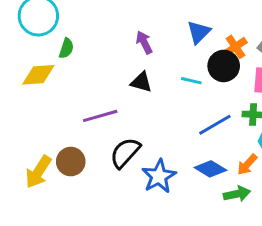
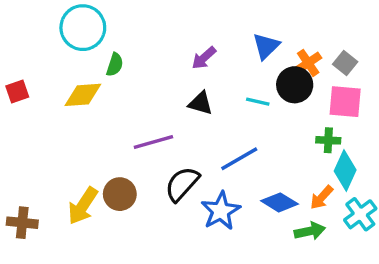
purple arrow: (144, 42) -> (204, 58), turned -105
blue line: (215, 125) -> (239, 159), moved

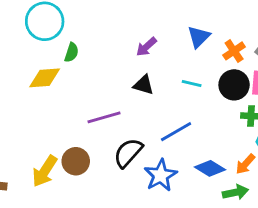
black circle: (295, 85) -> (234, 85), moved

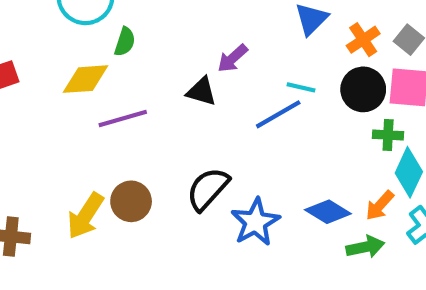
purple arrow: (146, 47) -> (233, 58), moved
black triangle: (144, 85) -> (202, 91), moved
purple line: (104, 117) -> (123, 118), moved
blue line: (176, 132) -> (278, 114), moved

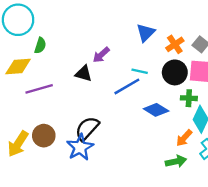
blue diamond: (328, 212) -> (156, 110), moved
blue star: (255, 222) -> (80, 147), moved

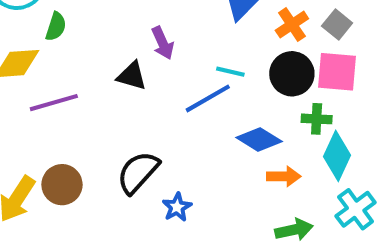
purple arrow: (101, 55) -> (163, 43), turned -72
orange arrow: (184, 138) -> (284, 176), moved, turned -132
blue star: (80, 147) -> (177, 207), moved, size x0.6

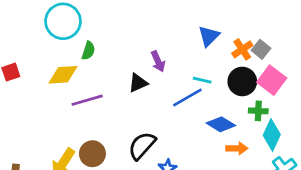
gray square: (337, 25) -> (261, 49), moved
pink square: (337, 72) -> (272, 80), turned 32
black triangle: (132, 76) -> (138, 83), turned -40

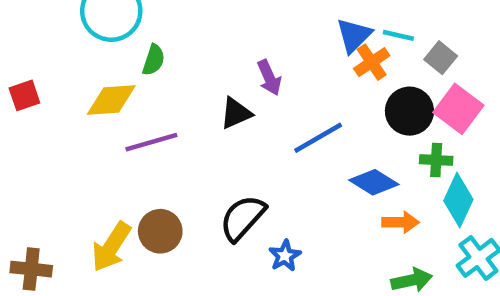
orange cross: (242, 49) -> (372, 62), moved
cyan line: (202, 80) -> (398, 35), moved

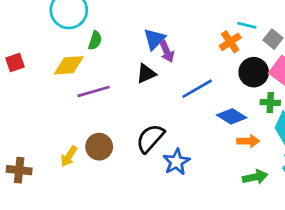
blue triangle: (354, 35) -> (154, 39), moved
yellow arrow: (111, 247) -> (69, 156), size x0.7
blue star: (285, 256) -> (176, 162), size x1.4

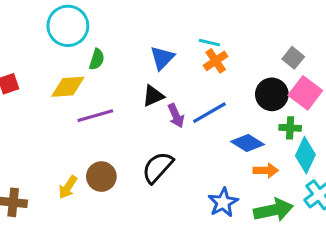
cyan line: (247, 25) -> (209, 43), moved
orange cross: (230, 42) -> (216, 61), moved
purple arrow: (167, 51) -> (176, 116), moved
blue star: (176, 162) -> (223, 202), moved
green arrow: (255, 177) -> (273, 210), size x1.4

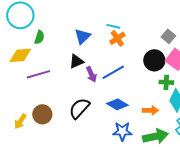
blue diamond: (247, 143) -> (117, 104), moved
blue star: (223, 202) -> (122, 131), turned 30

